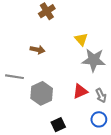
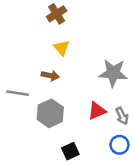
yellow triangle: (81, 39) -> (62, 48), moved
brown arrow: (37, 50) -> (50, 76), moved

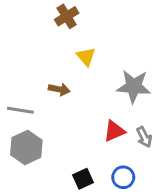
yellow triangle: (62, 48) -> (86, 57), moved
gray hexagon: (50, 113) -> (26, 147), moved
blue circle: (119, 145) -> (123, 177), moved

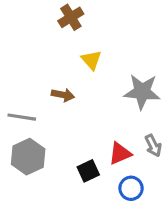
red triangle: (114, 131) -> (120, 153), moved
black square: (83, 179) -> (88, 171), moved

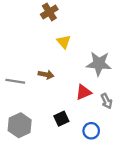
brown arrow: (63, 95) -> (46, 75), moved
red triangle: (120, 153) -> (83, 92), moved
gray hexagon: (28, 157) -> (20, 125), moved

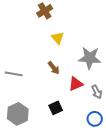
brown arrow: (46, 75) -> (54, 68), moved, turned 40
blue circle: (91, 131) -> (95, 119), moved

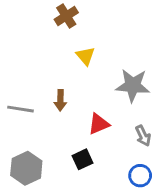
brown arrow: (54, 68) -> (60, 100), moved, turned 40
red triangle: (76, 84) -> (99, 124), moved

